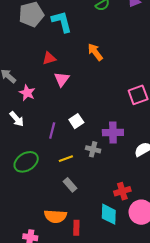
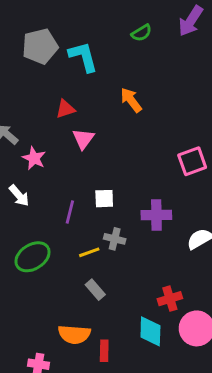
white square: (76, 121) -> (104, 199), turned 32
gray cross: (93, 149) -> (115, 239), moved

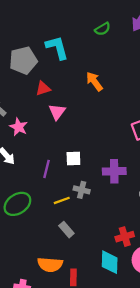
gray pentagon: (40, 46) -> (23, 60), moved

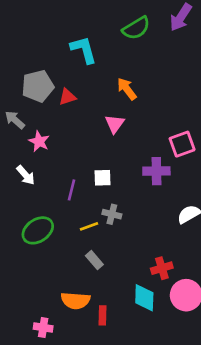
green semicircle: (103, 29) -> (136, 28), size x1.5
gray pentagon: (23, 60) -> (38, 86), moved
pink triangle: (57, 112) -> (115, 124), moved
purple cross: (114, 171) -> (156, 171), moved

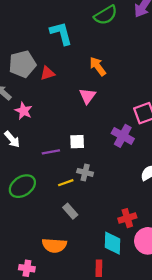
purple cross: (156, 171) -> (123, 136), turned 30
purple line: (71, 190) -> (51, 152), turned 66
red rectangle: (102, 315) -> (99, 268), moved

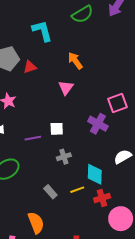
gray cross: (85, 172) -> (64, 157), turned -32
yellow line: (66, 183) -> (77, 190), moved
cyan diamond: (112, 243) -> (95, 174), moved
orange semicircle: (54, 245) -> (36, 223), turned -115

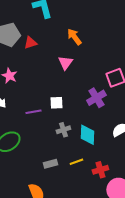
purple cross: (98, 124) -> (96, 98), turned 30
cyan diamond: (95, 174) -> (87, 135), moved
gray rectangle: (50, 192) -> (50, 164), turned -64

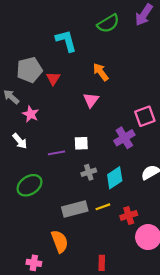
red triangle: (30, 43) -> (53, 78), turned -40
cyan diamond: (87, 135) -> (115, 178), turned 55
gray rectangle: (50, 164) -> (75, 209), size x1.6

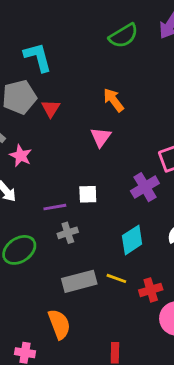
cyan L-shape: (66, 41) -> (38, 57), moved
gray cross: (89, 172) -> (68, 233), moved
yellow line: (103, 207) -> (116, 278), turned 40

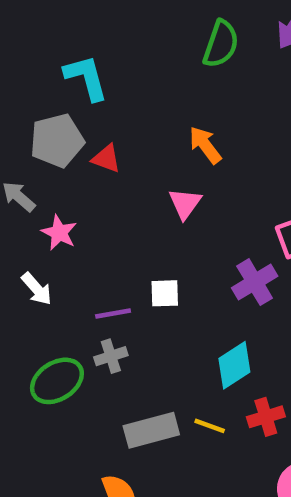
green semicircle: (124, 36) -> (221, 44), turned -40
red triangle: (51, 109) -> (106, 159), turned -42
gray cross: (68, 233) -> (111, 356), moved
red cross: (151, 290) -> (266, 417), moved

